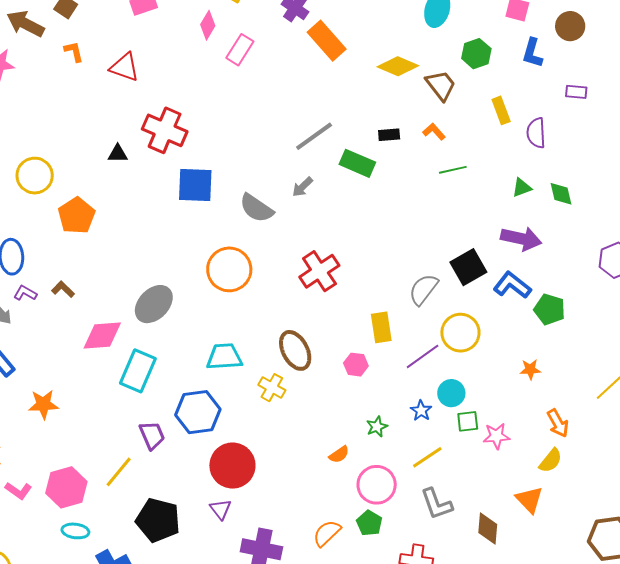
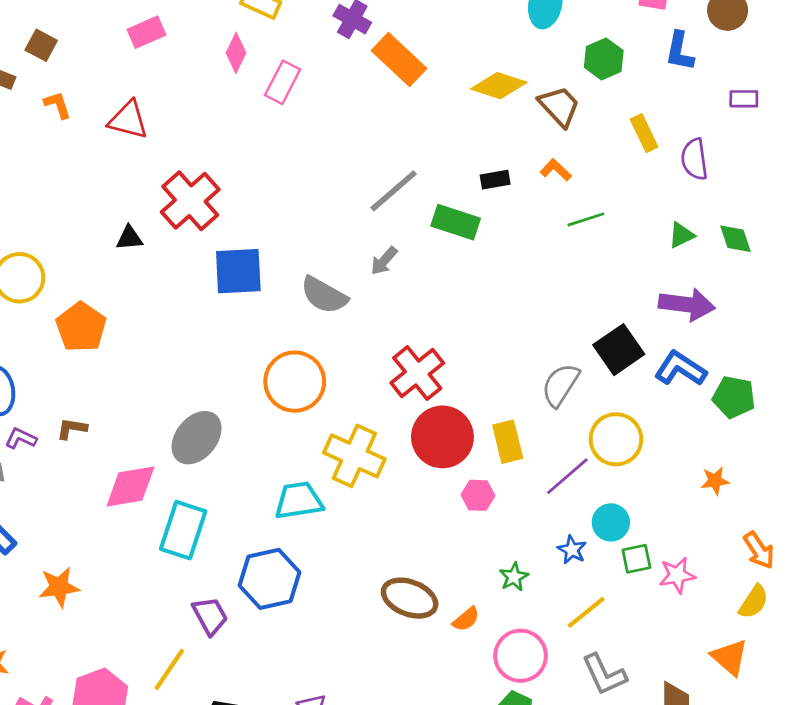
red cross: (165, 130) -> (190, 201), turned 30
brown L-shape: (63, 289) -> (72, 429), turned -30
brown ellipse: (295, 350) -> (410, 598), moved, turned -36
yellow cross: (272, 388) -> (354, 456), moved, size x1.6
red circle: (232, 466) -> (442, 437), moved

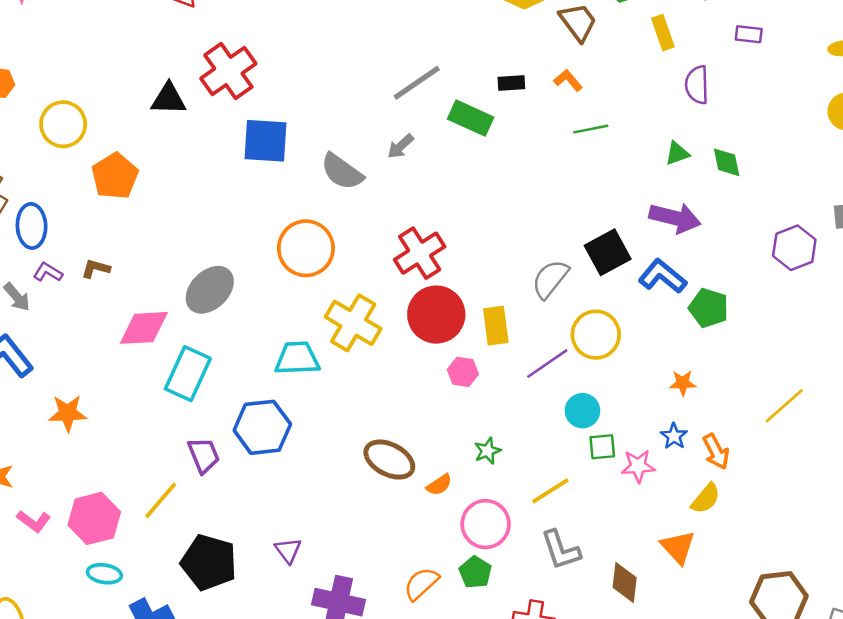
yellow rectangle: (644, 133) -> (663, 33), moved
black triangle: (129, 238) -> (169, 99), size x1.4
blue star: (572, 550) -> (674, 436), moved

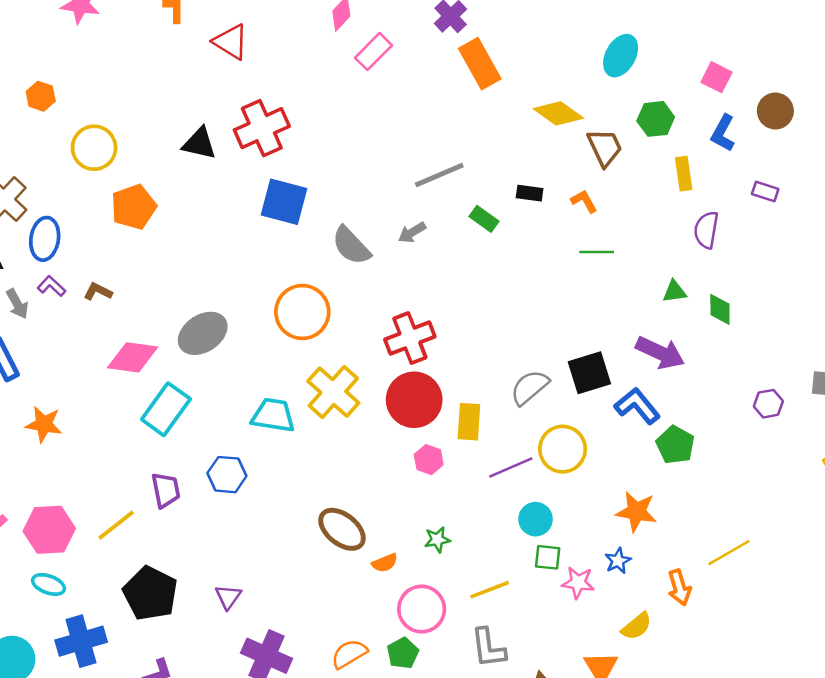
green rectangle: (471, 118) -> (484, 219), size x0.7
purple hexagon: (794, 248) -> (768, 404), size x0.7
orange star: (683, 383) -> (636, 512), size x1.6
blue hexagon: (262, 427) -> (227, 475), size x0.7
orange arrow: (716, 452) -> (679, 588), moved

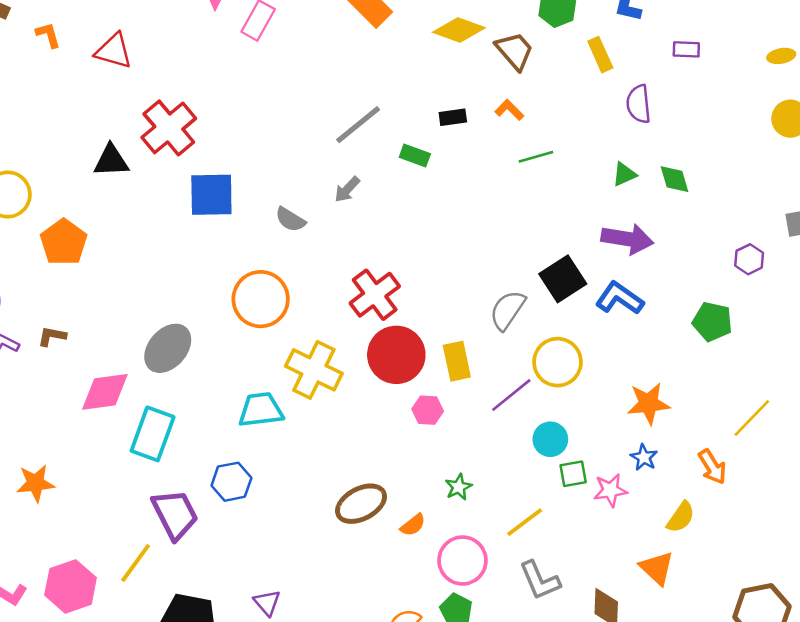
gray semicircle: (351, 246) -> (290, 220), size x0.7
green pentagon: (675, 445) -> (712, 322), moved
purple trapezoid: (166, 490) -> (175, 514), size x1.4
brown ellipse: (342, 529) -> (361, 504), turned -51

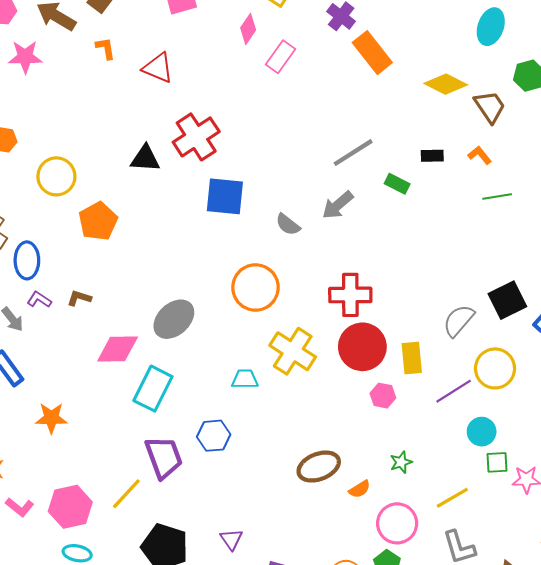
gray arrow: (347, 189) -> (338, 205), size x1.4
red cross: (375, 295) -> (350, 295), turned 30
cyan trapezoid: (261, 410) -> (245, 379), size x0.7

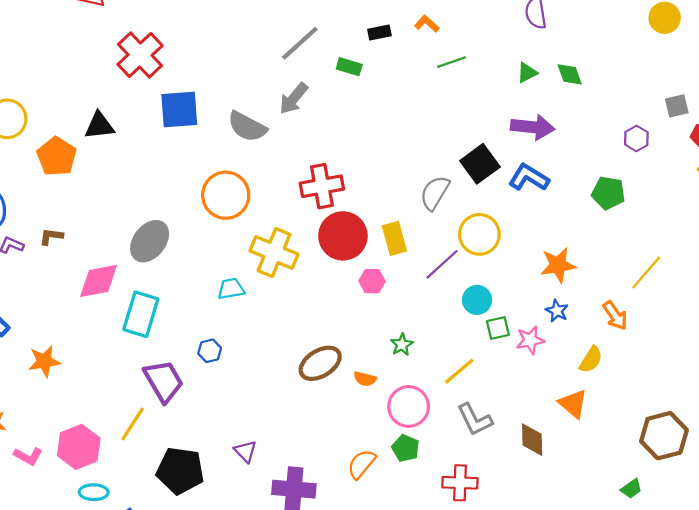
black triangle: (145, 158) -> (99, 126), moved
gray semicircle: (288, 225) -> (247, 127), size x1.5
blue hexagon: (214, 436) -> (210, 351), size x0.7
orange semicircle: (360, 489) -> (365, 379), turned 55

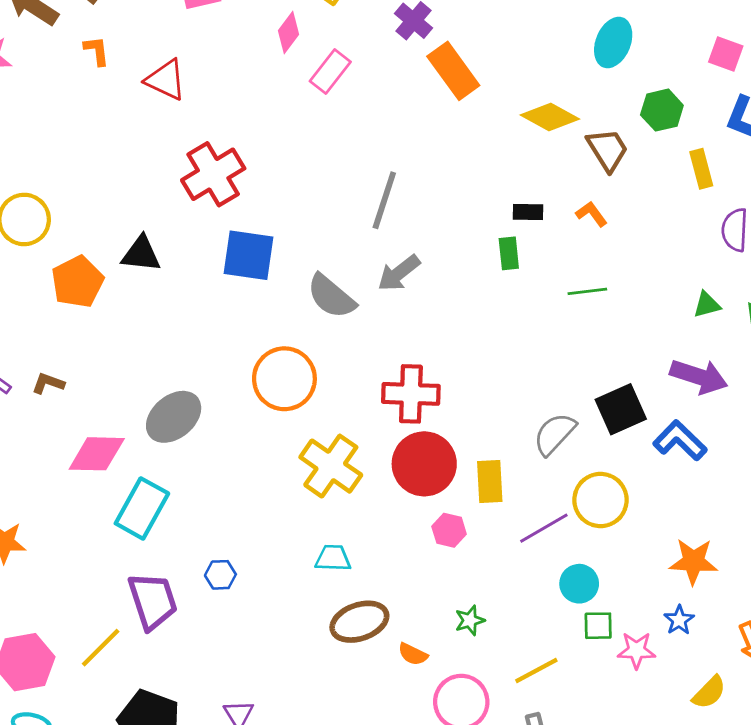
gray line: (300, 43) -> (384, 200), moved, turned -42
green line: (452, 62) -> (587, 291), moved
green rectangle: (349, 67) -> (509, 253), moved, turned 55
cyan trapezoid: (231, 289) -> (333, 558), moved

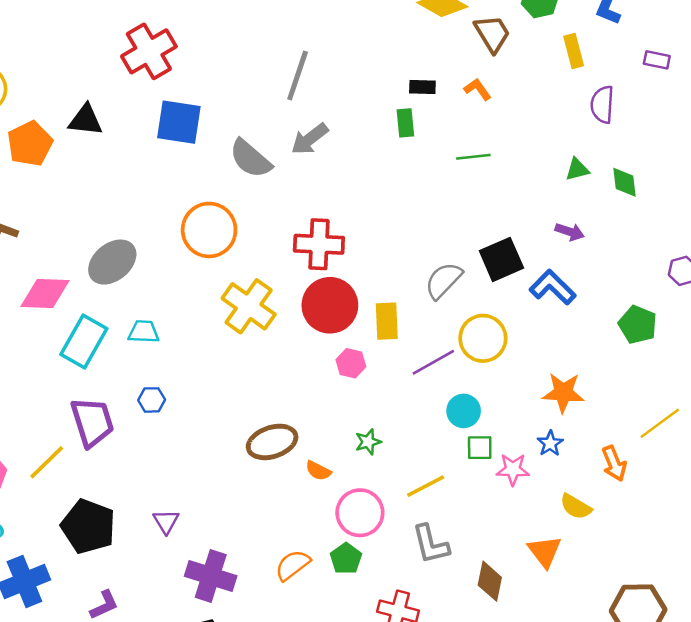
purple arrow: (699, 376) -> (570, 232), size x0.6
cyan trapezoid: (333, 558) -> (144, 332), moved
yellow semicircle: (709, 692) -> (576, 507), turned 76

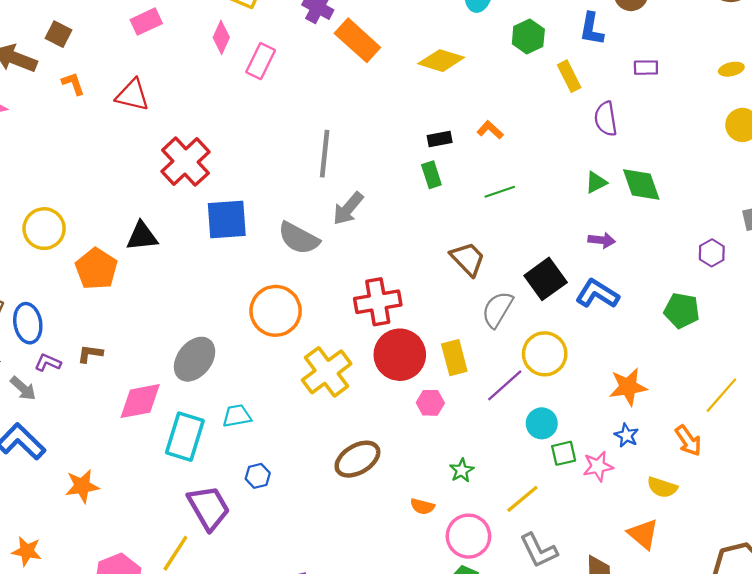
brown trapezoid: (492, 34) -> (468, 259), moved
green diamond: (624, 182) -> (641, 185), size x1.4
yellow cross: (249, 306) -> (327, 372), turned 30
brown ellipse: (272, 442) -> (357, 459), moved

